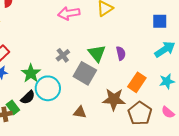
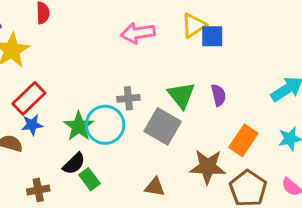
blue square: (160, 21) -> (212, 36), moved
gray cross: (63, 55) -> (128, 98), turned 32
cyan circle: (48, 88) -> (105, 125), moved
green rectangle: (13, 107) -> (90, 179), moved

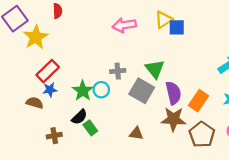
purple semicircle: (219, 95) -> (173, 93), moved, size x1.5
cyan circle: (105, 125) -> (101, 90), size x0.6

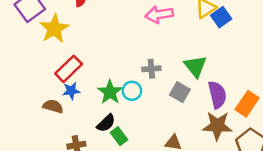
blue square: (177, 27) -> (221, 17), turned -35
gray square: (142, 91) -> (180, 92), size x0.7

